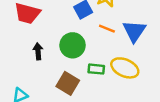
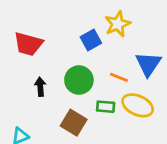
orange line: (107, 29) -> (119, 77), moved

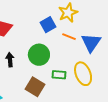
orange line: (119, 77) -> (69, 37), moved
yellow ellipse: (138, 105) -> (83, 74), turned 45

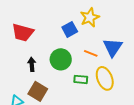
orange line: (69, 37) -> (91, 53), moved
brown square: (35, 87) -> (38, 91), moved

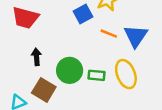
orange line: (91, 53) -> (109, 34), moved
green circle: (61, 59) -> (70, 70), moved

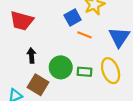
orange line: (109, 34) -> (85, 35), moved

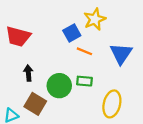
yellow ellipse: (111, 71) -> (112, 104), moved, turned 35
green rectangle: (85, 72) -> (84, 81), moved

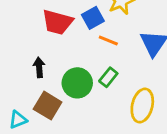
red trapezoid: (18, 36) -> (57, 22), moved
green rectangle: (84, 81) -> (108, 77), turned -56

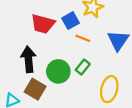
black arrow: (39, 67) -> (28, 59), size x1.6

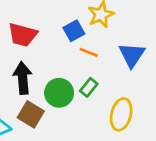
red trapezoid: (43, 24) -> (23, 35), moved

